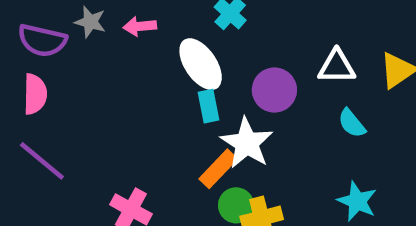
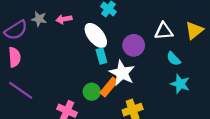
purple semicircle: (42, 40) -> (16, 30), turned -40
cyan star: (357, 201) -> (180, 84), moved
green circle: (236, 205) -> (92, 92), moved

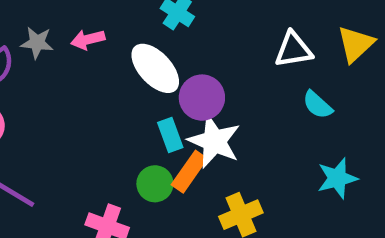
purple circle: (134, 45) -> (202, 98), moved
cyan rectangle: (101, 56) -> (170, 135), moved
cyan star: (180, 84) -> (337, 178), moved, turned -30

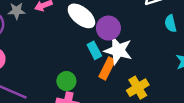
cyan semicircle: (317, 105) -> (171, 23), turned 42
green circle: (155, 184) -> (66, 81), moved

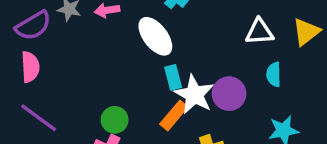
purple circle: (108, 28) -> (229, 94), moved
cyan rectangle: (94, 50) -> (173, 77), moved

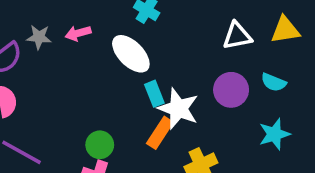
yellow triangle: (306, 32) -> (285, 30), turned 36
cyan semicircle: (274, 74) -> (274, 82), moved, turned -60
purple circle: (229, 94) -> (231, 90), moved

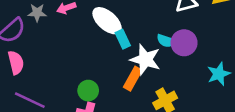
cyan semicircle: (274, 82) -> (166, 41), moved
cyan rectangle: (154, 94) -> (123, 39), moved

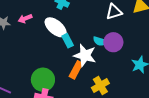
green circle: (88, 91) -> (43, 80), size x1.5

